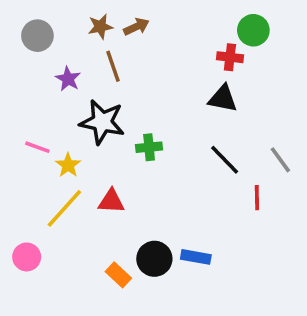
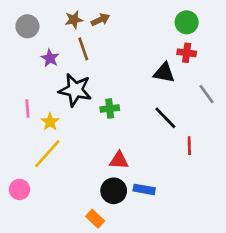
red cross: (230, 57) -> (187, 53), moved
pink line: (37, 147) -> (27, 109), turned 66
gray line: (280, 160) -> (207, 94), moved
red triangle: (111, 201) -> (119, 160), moved
orange rectangle: (118, 275) -> (95, 219), moved

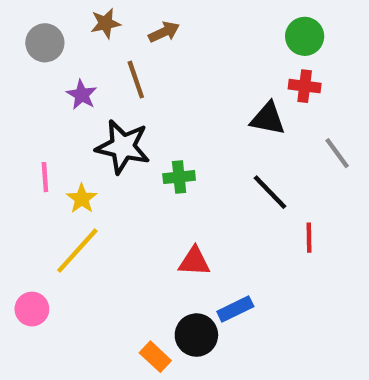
brown star: (74, 20) -> (106, 23), moved
blue rectangle: (144, 189) -> (235, 309), turned -36
black circle: (114, 191) -> (196, 335), moved

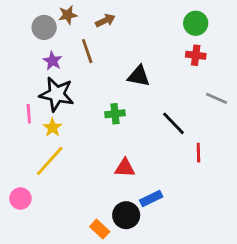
gray circle: (45, 43) -> (44, 27), moved
black triangle: (268, 119) -> (139, 76), moved
black star: (123, 147) -> (57, 94), moved
gray line: (337, 153) -> (217, 98), turned -30

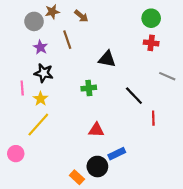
brown arrow: (105, 20) -> (81, 16), turned 64
black star: (57, 94) -> (44, 73), size x0.7

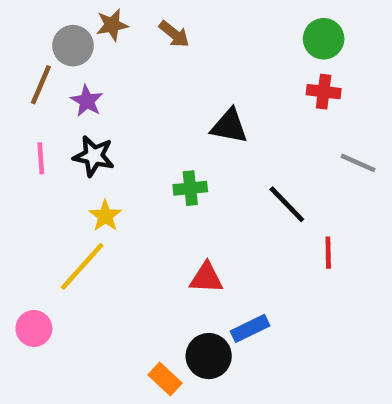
brown line: (67, 40) -> (41, 85), moved, turned 42
pink line: (22, 88) -> (41, 158), moved
yellow star: (40, 99) -> (105, 216), moved

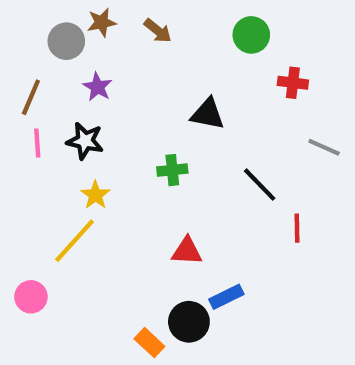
green circle: (324, 39) -> (251, 35), moved
brown line: (41, 85) -> (31, 97), moved
purple star: (87, 101) -> (97, 87), moved

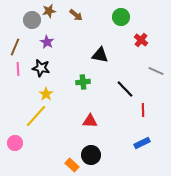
red cross: (293, 83) -> (141, 40), turned 32
blue rectangle: (226, 297) -> (142, 143), moved

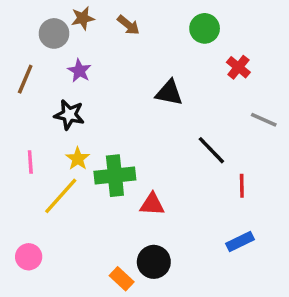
pink line: (18, 69) -> (30, 162), moved
green cross: (83, 82) -> (115, 176), moved, size x1.6
pink circle: (15, 143) -> (29, 257), moved

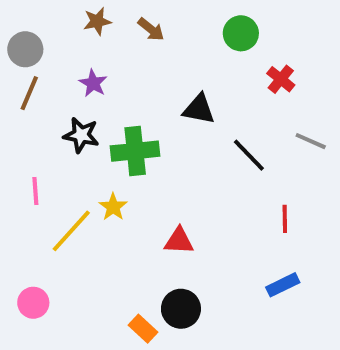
gray circle: (54, 33) -> (25, 49), moved
black line: (211, 150) -> (249, 155), moved
yellow star: (78, 159) -> (113, 207), moved
green cross: (115, 176) -> (135, 151), moved

